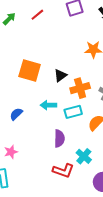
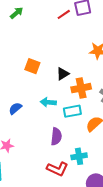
red line: (37, 15) -> (64, 14), moved
orange square: (30, 70) -> (32, 66), size x0.7
cyan cross: (84, 156) -> (79, 156), turned 35

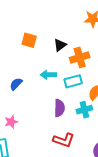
cyan cross: (79, 156) -> (84, 110), moved

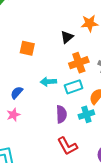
black triangle: (60, 45) -> (67, 37), moved
pink star: (11, 122) -> (13, 115), moved
red L-shape: (64, 140) -> (67, 146), turned 45

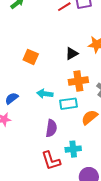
cyan cross: (86, 114) -> (73, 149), moved

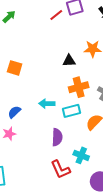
black triangle: (72, 54) -> (69, 61), turned 32
orange square: (31, 57) -> (15, 68), moved
cyan cross: (73, 149) -> (81, 155), turned 35

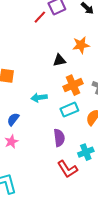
cyan arrow: (47, 104) -> (39, 98), moved
cyan cross: (81, 155) -> (86, 152), turned -35

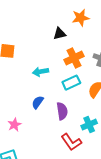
blue semicircle: (13, 119) -> (38, 102), moved
pink star: (11, 142) -> (14, 125), moved

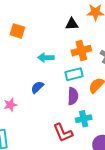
purple semicircle: (62, 111) -> (73, 96), moved

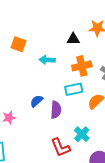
cyan arrow: (46, 58) -> (47, 60), moved
purple semicircle: (73, 96) -> (56, 110), moved
cyan cross: (84, 119) -> (82, 134), turned -35

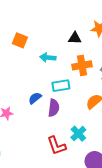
cyan rectangle: (74, 89) -> (61, 86), moved

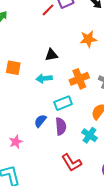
black triangle: (75, 38) -> (51, 55), moved
cyan cross: (78, 134) -> (90, 135), moved

